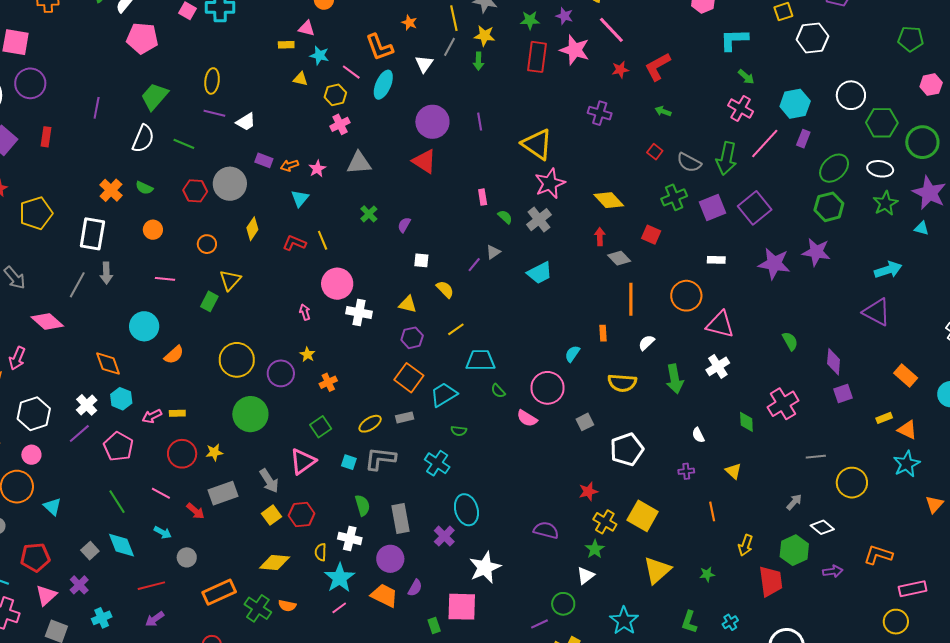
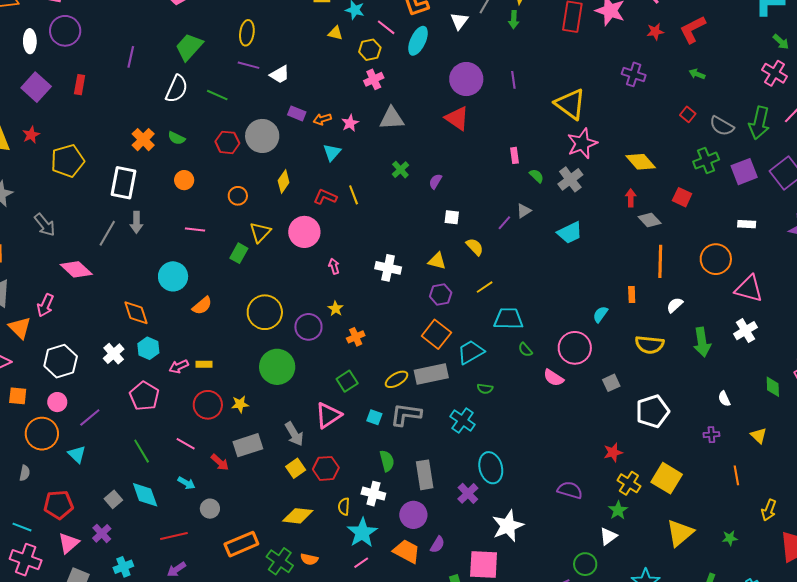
pink circle: (337, 284) -> (304, 232), moved
gray rectangle: (405, 417) -> (431, 374), size x1.8
purple line: (79, 433) -> (90, 418), moved

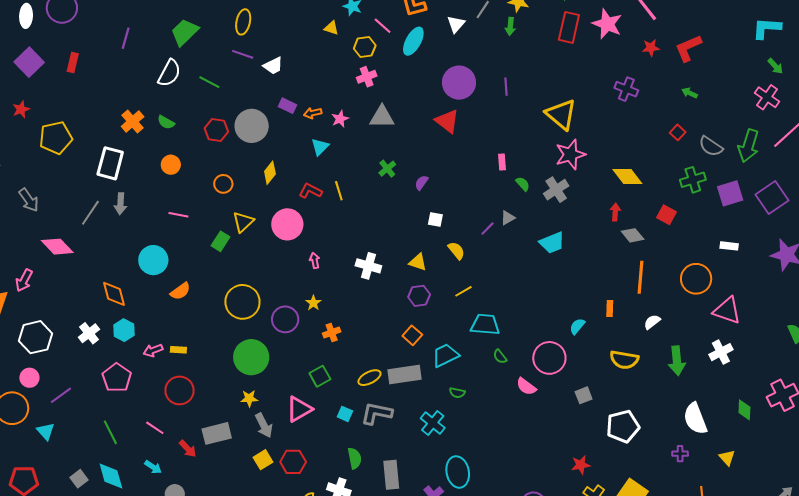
orange square: (436, 334) -> (412, 335), size x0.7
white semicircle: (724, 399) -> (695, 419), size x2.0
yellow star: (240, 404) -> (249, 398), moved

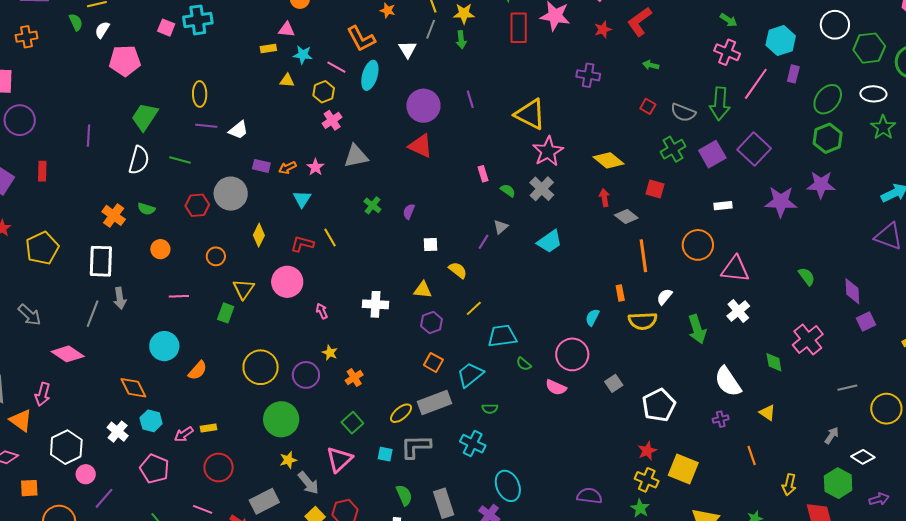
yellow semicircle: (624, 360) -> (643, 321), moved
pink circle: (29, 378) -> (86, 474), moved
red star: (581, 465) -> (647, 451), moved

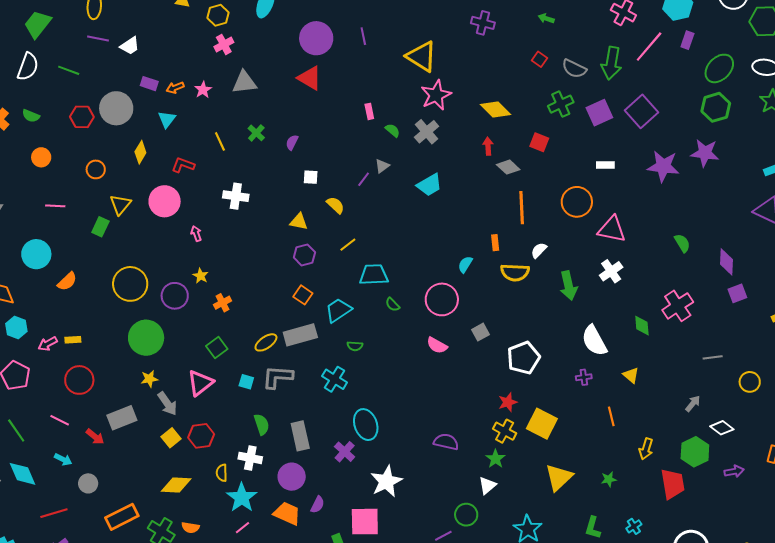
cyan triangle: (302, 199) -> (167, 119), moved
yellow line: (330, 238) -> (220, 141), moved
white cross: (375, 304) -> (236, 196), moved
pink semicircle: (556, 387) -> (437, 345), moved
yellow circle: (886, 409) -> (750, 382), size x0.7

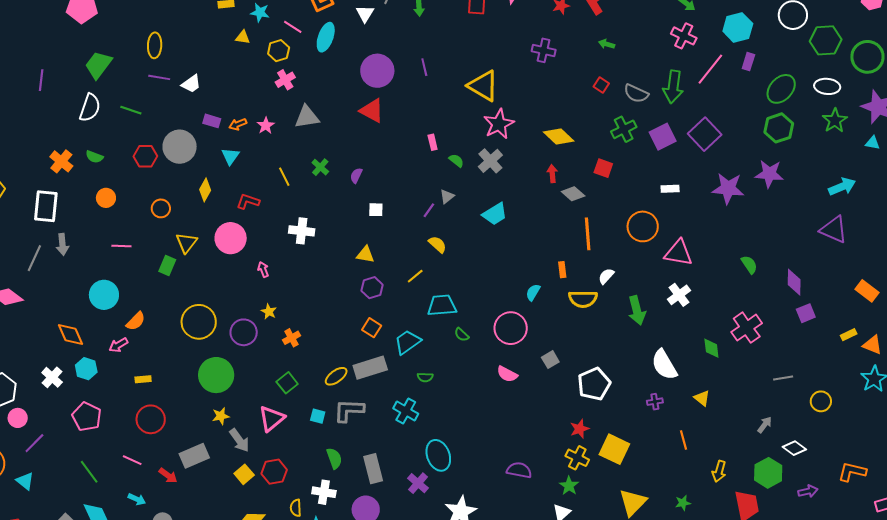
yellow semicircle: (336, 205) -> (438, 244), moved
pink arrow: (48, 344) -> (118, 345), moved

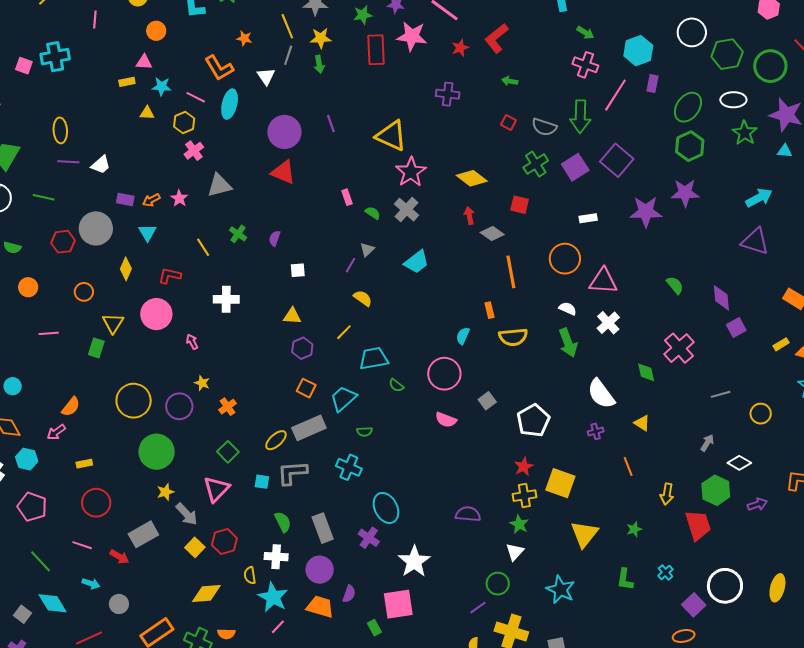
white semicircle: (606, 276) -> (568, 309), moved, turned 78
cyan circle: (104, 295) -> (13, 386), moved, size x0.6
yellow cross: (577, 458) -> (524, 496), turned -30

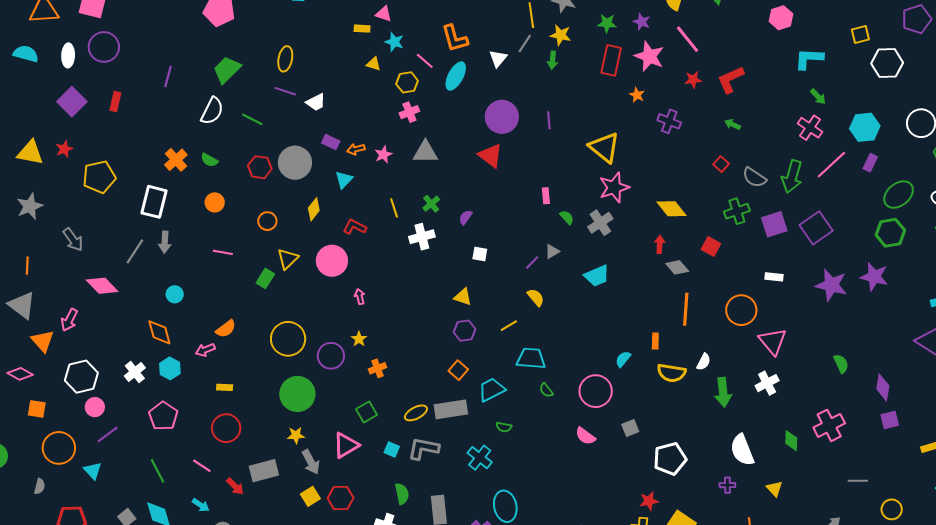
orange star: (244, 38) -> (637, 95), moved
pink triangle: (603, 281) -> (773, 341), turned 32
white cross: (226, 299) -> (422, 237), moved, turned -30
white semicircle: (568, 309) -> (704, 362), moved, turned 78

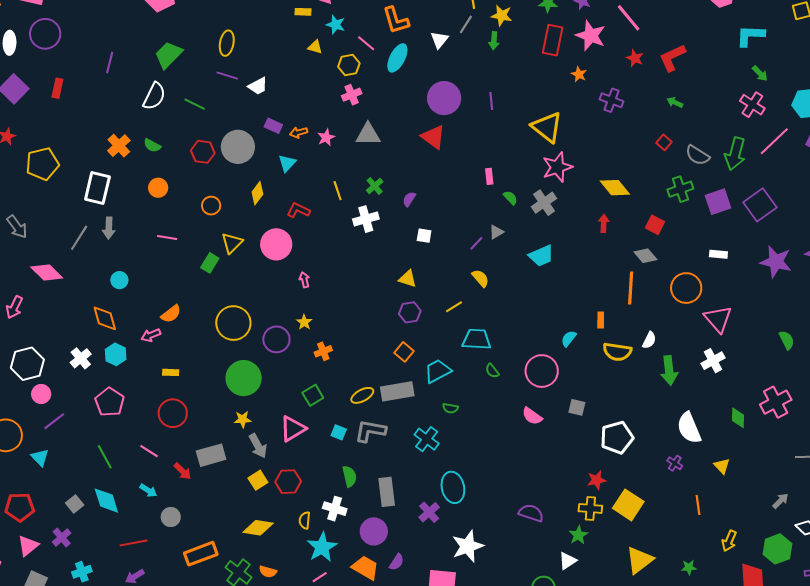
red star: (693, 80) -> (635, 58), turned 30
gray diamond: (677, 267) -> (645, 256), moved
gray square: (630, 428) -> (577, 407), turned 36
purple cross: (727, 485) -> (675, 463), turned 35

